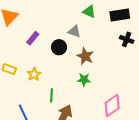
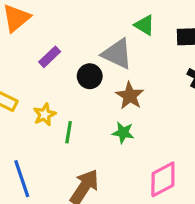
gray triangle: (74, 31) -> (117, 54), size x1.5
green line: (52, 95) -> (69, 132), moved

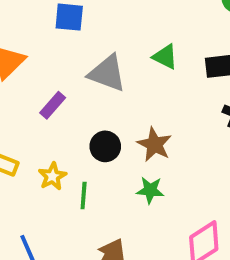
gray triangle: (117, 54) -> (107, 73), moved
black circle: (90, 76) -> (105, 146), moved

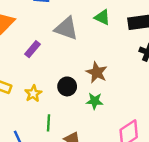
black circle: (105, 146) -> (67, 86), moved
green line: (84, 195) -> (49, 123), moved

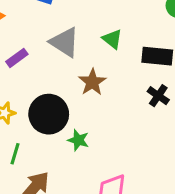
brown star: (97, 72) -> (92, 82), moved
black circle: (67, 86) -> (49, 114), size x1.6

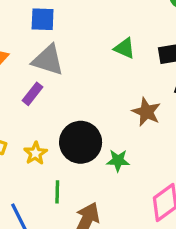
gray triangle: (65, 42) -> (48, 60), moved
brown star: (92, 82) -> (146, 112), moved

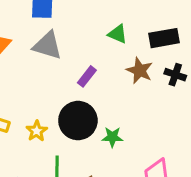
purple rectangle: (33, 94) -> (87, 76), moved
brown star: (146, 112) -> (140, 71), moved

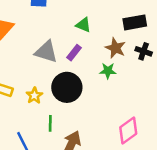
green triangle: (118, 34) -> (83, 25), moved
gray triangle: (47, 45) -> (46, 52), moved
green star: (112, 137) -> (108, 71), moved

